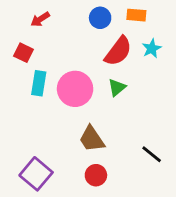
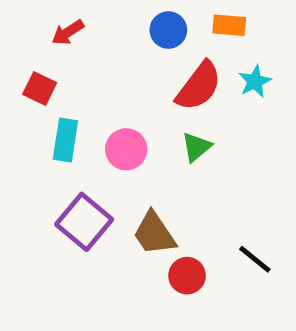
pink circle: (75, 89) -> (126, 149), size x0.7
purple square: (36, 174) -> (84, 222), moved
red circle: (96, 175) -> (187, 276), moved

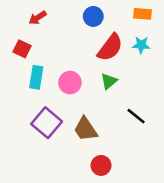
orange rectangle: (229, 25) -> (142, 14), moved
cyan star: (255, 81) -> (141, 45), turned 30
black line: (255, 259) -> (136, 116), moved
red circle: (187, 276) -> (101, 165), moved

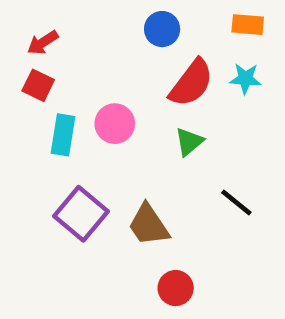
red arrow: (38, 18) -> (43, 43), moved
pink circle: (70, 83) -> (115, 124), moved

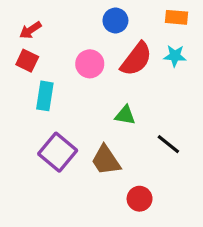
pink circle: (115, 124) -> (90, 64), moved
green triangle: (189, 142) -> (125, 115), moved, turned 50
red circle: (176, 288) -> (140, 199), moved

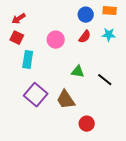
blue circle: (115, 20) -> (86, 15), moved
red semicircle: (136, 59) -> (85, 37), size x0.6
black line: (168, 144) -> (105, 80), moved

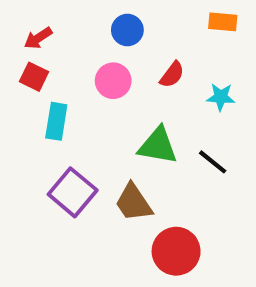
blue circle: (86, 15) -> (127, 30), moved
cyan star: (109, 35) -> (221, 97), moved
green triangle: (78, 72) -> (158, 146), size x1.5
red circle: (87, 124) -> (176, 251), size x1.5

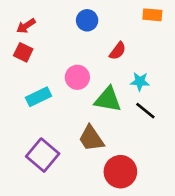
pink circle: (113, 81) -> (77, 77), moved
cyan star: (221, 97) -> (140, 81), moved
cyan rectangle: (56, 121) -> (38, 97), moved, turned 55
purple square: (73, 192) -> (43, 155), moved

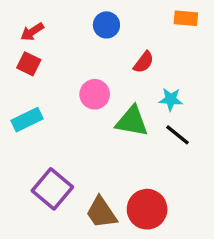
cyan rectangle: (38, 97) -> (27, 120), moved
brown trapezoid: (91, 138) -> (101, 213), moved

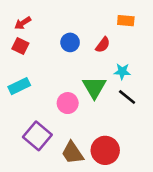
orange rectangle: (186, 18) -> (126, 21), moved
blue circle: (106, 25) -> (70, 42), moved
pink circle: (95, 94) -> (68, 103), moved
green triangle: (132, 121) -> (94, 87), turned 50

